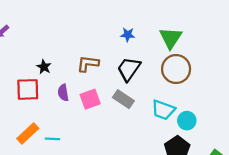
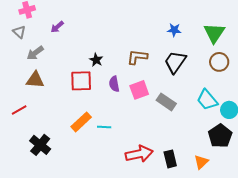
brown circle: (176, 69) -> (219, 62), size x0.7
gray rectangle: (123, 99) -> (166, 102), moved
cyan trapezoid: (163, 110) -> (207, 100), turned 30

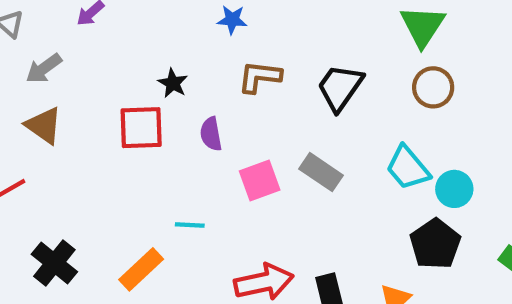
blue star: (174, 30) -> (232, 20), moved
brown triangle: (35, 80) -> (44, 125), turned 30
pink square: (139, 90) -> (260, 180), moved
orange rectangle: (81, 122) -> (141, 269), moved

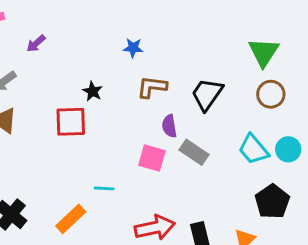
purple semicircle: (211, 134) -> (169, 126), moved
pink square: (260, 180) -> (152, 158), turned 36
cyan circle: (454, 189) -> (288, 149), moved

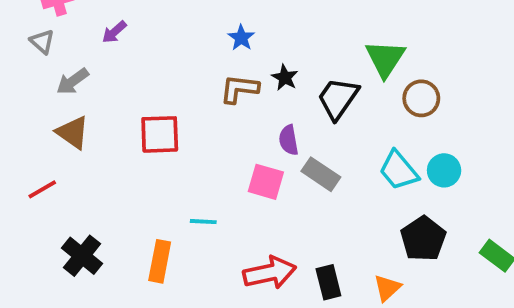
blue star: (133, 48) -> (241, 38), turned 30
green triangle: (264, 52) -> (385, 59), moved
brown L-shape: (152, 87) -> (239, 89), moved
black star: (93, 91) -> (285, 78), moved
orange rectangle: (71, 219) -> (160, 261), turned -36

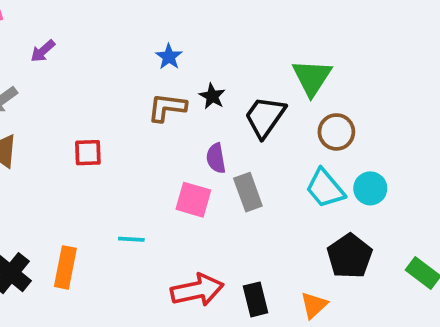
brown circle: (421, 98) -> (336, 132), moved
red square: (160, 134) -> (88, 153), size x0.7
gray rectangle: (321, 174) -> (248, 192), turned 36
orange rectangle: (160, 261) -> (65, 267), moved

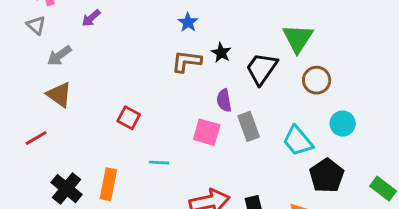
red square: (88, 153) -> (129, 118), moved, turned 30
cyan trapezoid: (325, 188) -> (298, 141), moved

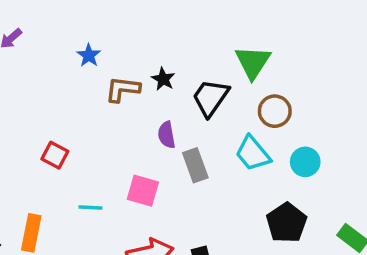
blue star: (188, 22) -> (89, 55), moved
pink square: (207, 132) -> (143, 191), moved
cyan trapezoid: (298, 141) -> (253, 153), moved

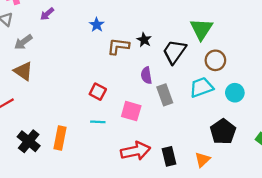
cyan trapezoid: (253, 153) -> (201, 87), turned 110
red square: (55, 155) -> (98, 92), moved

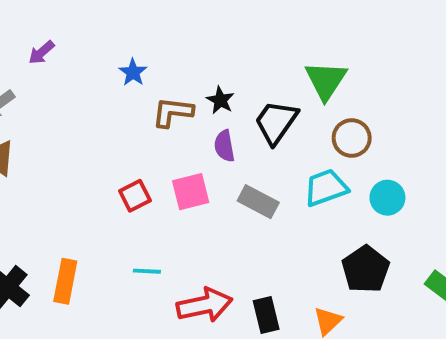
purple semicircle: (146, 75) -> (224, 146), moved
red square: (98, 92) -> (135, 196), turned 35
gray rectangle: (165, 95) -> (258, 202), turned -42
pink square: (131, 111) -> (191, 192), moved, turned -30
cyan line: (98, 122) -> (147, 271), moved

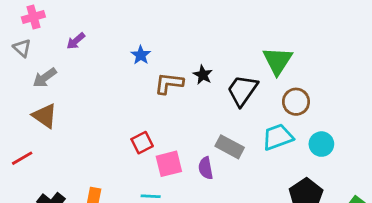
purple semicircle: (224, 146) -> (206, 168), moved
pink square: (191, 192) -> (169, 164), moved

